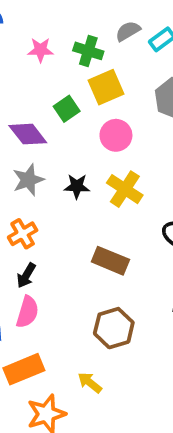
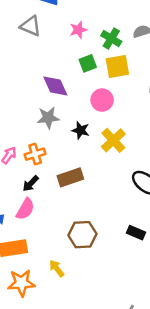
pink star: (41, 50) -> (78, 30), turned -30
green square: (67, 109) -> (88, 63), moved
pink circle: (116, 135) -> (102, 100), moved
brown rectangle: (110, 261) -> (70, 177), moved, turned -55

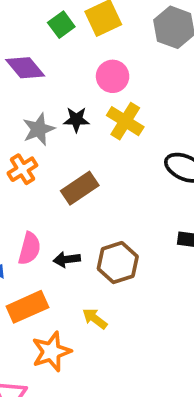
pink circle: (102, 100) -> (113, 76), moved
gray star: (48, 118) -> (39, 129), moved
black arrow: (31, 184) -> (67, 259), moved, turned 54

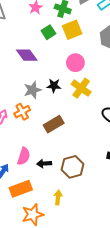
yellow arrow: (95, 319) -> (58, 197), turned 56

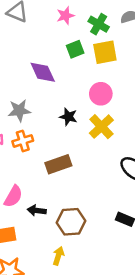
gray star: (32, 90) -> (19, 111), moved
yellow arrow: (58, 197) -> (58, 256), moved

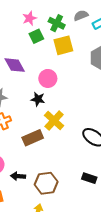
green square: (75, 49) -> (36, 36), moved
pink circle: (101, 94) -> (48, 78), moved
yellow cross: (101, 127) -> (54, 121), moved

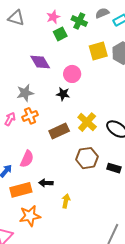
yellow square: (63, 45) -> (98, 51), moved
yellow cross: (54, 121) -> (87, 122), moved
black arrow: (18, 176) -> (46, 183), moved
brown hexagon: (46, 183) -> (87, 158), moved

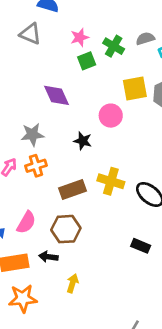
pink circle: (72, 74) -> (111, 116), moved
yellow cross: (87, 122) -> (111, 181), turned -30
brown hexagon: (87, 158) -> (66, 229), moved

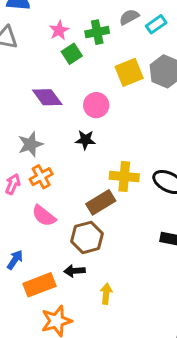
green cross: (114, 46) -> (97, 32), turned -30
pink circle: (111, 116) -> (96, 105), moved
brown rectangle: (73, 189) -> (101, 202), moved
pink semicircle: (26, 222) -> (44, 216), moved, turned 110

